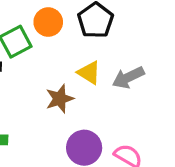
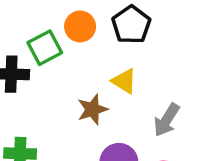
gray arrow: (128, 78) -> (167, 120), moved, turned -32

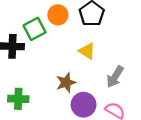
brown star: (92, 109) -> (66, 83), moved

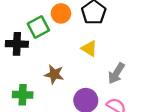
brown star: (66, 83) -> (54, 74), moved, turned 30

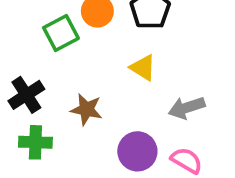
black cross: (17, 44) -> (26, 95), moved, turned -35
gray arrow: (116, 73) -> (187, 108), turned 40

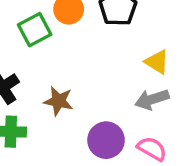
yellow triangle: (143, 68) -> (157, 62), moved

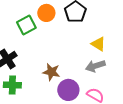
brown star: (58, 101) -> (51, 72), moved

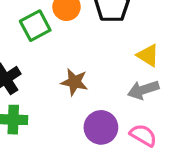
brown star: (51, 72) -> (74, 82), moved

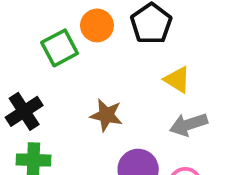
yellow triangle: (148, 55) -> (177, 80), moved

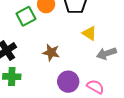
gray arrow: (189, 124) -> (106, 53), moved

